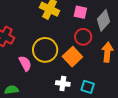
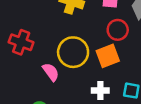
orange square: (72, 57) -> (108, 56), turned 30

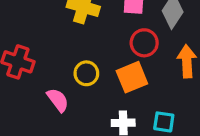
yellow circle: (73, 52) -> (86, 73), size x0.6

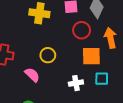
orange square: (132, 77) -> (91, 56), moved, turned 30

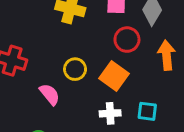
orange square: (91, 56) -> (114, 76), moved, turned 30

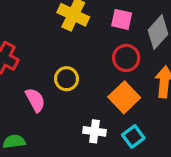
orange square: (114, 76) -> (124, 97), moved
cyan square: (147, 111) -> (133, 136), turned 36

